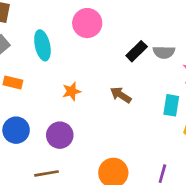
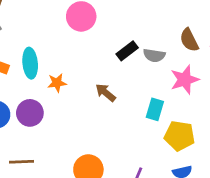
cyan ellipse: (42, 45) -> (30, 63), moved
purple circle: (60, 135) -> (30, 113), moved

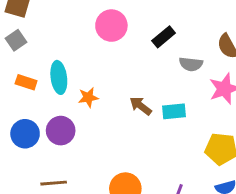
black rectangle: (127, 51) -> (164, 37), moved
cyan rectangle: (155, 109) -> (174, 111), moved, turned 70

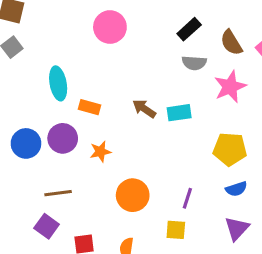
black rectangle: (164, 37) -> (189, 29), moved
orange rectangle: (26, 82) -> (89, 107), moved
orange star: (88, 97) -> (100, 152), moved

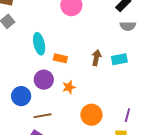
brown arrow: (144, 109) -> (96, 58), turned 70
blue circle: (26, 143) -> (21, 96), moved

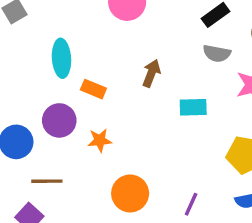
brown arrow: (96, 58) -> (151, 73), moved

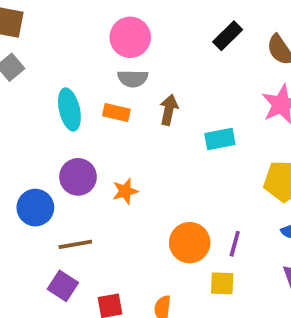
gray semicircle: (217, 53) -> (133, 79), moved
orange rectangle: (93, 89) -> (116, 113), moved
orange circle: (130, 193) -> (190, 243), moved

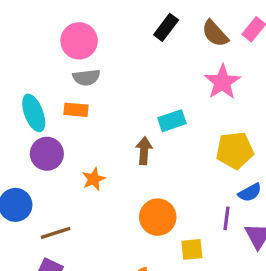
brown arrow: (169, 110) -> (144, 151), moved
purple circle: (78, 177) -> (47, 154), moved
purple line: (235, 244) -> (226, 218), moved

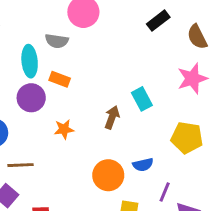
gray semicircle: (86, 77) -> (57, 41), moved
orange rectangle: (76, 110) -> (60, 79), moved
cyan rectangle: (172, 121) -> (142, 99), turned 65
blue semicircle: (250, 193) -> (143, 165), moved

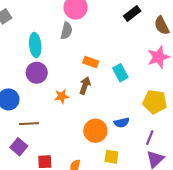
gray semicircle: (57, 41) -> (66, 31), moved, turned -84
orange rectangle: (60, 79) -> (91, 62), moved
brown arrow: (112, 117) -> (85, 86), moved
purple line: (165, 192) -> (150, 138), moved

